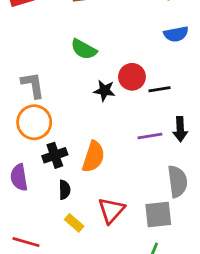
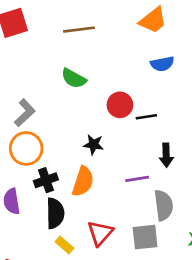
gray L-shape: (33, 85) -> (25, 113), turned 56
black star: (104, 91) -> (94, 145), moved
purple line: (150, 136) -> (137, 179), moved
black semicircle: (64, 190) -> (55, 213), size x1.6

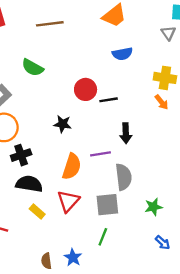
green semicircle: (74, 78) -> (33, 68), moved
orange semicircle: (83, 182) -> (72, 167), moved
black semicircle: (55, 213) -> (29, 184), turned -80

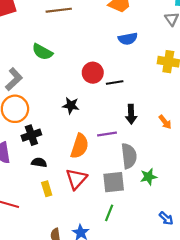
orange arrow: (161, 102) -> (165, 122), moved
black semicircle: (29, 184) -> (39, 162), size x0.6
green star: (153, 207) -> (149, 177), moved
yellow rectangle: (37, 211) -> (47, 189), turned 32

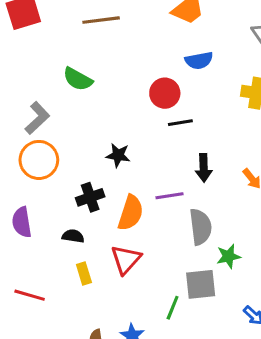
red circle: (93, 73) -> (165, 93), moved
black cross: (31, 135) -> (90, 197), moved
gray square: (114, 182) -> (201, 284), moved

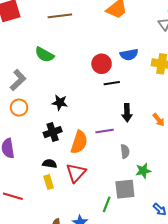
blue semicircle: (199, 60) -> (129, 55), moved
black star: (118, 155) -> (60, 102), moved
orange circle: (39, 160) -> (19, 108), size x0.7
gray semicircle: (201, 227) -> (125, 151), size x0.6
black semicircle: (73, 236) -> (50, 164), moved

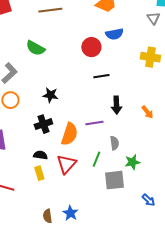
blue semicircle: (129, 55) -> (114, 34), moved
red circle: (102, 64) -> (91, 47), moved
green line: (107, 204) -> (96, 159), moved

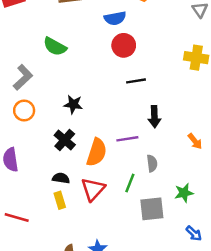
blue semicircle: (114, 34) -> (115, 18), moved
orange arrow: (147, 112) -> (195, 141), moved
black cross: (43, 124) -> (65, 140), turned -30
green star: (132, 162) -> (184, 193), moved

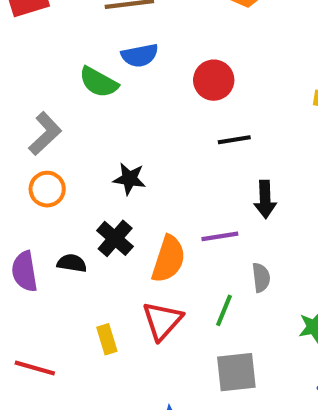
blue semicircle: (115, 18) -> (140, 55), moved
black semicircle: (61, 178) -> (72, 263), moved
gray square: (152, 209) -> (236, 372), moved

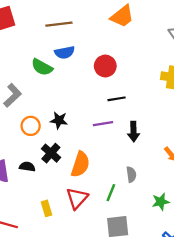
orange circle: (47, 189) -> (31, 126), moved
purple line: (220, 236) -> (103, 124), moved

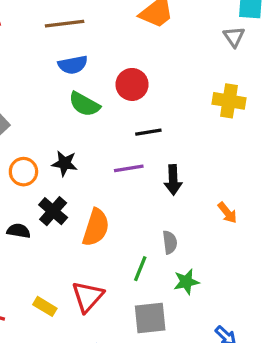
green semicircle: (42, 67) -> (84, 104), moved
red triangle: (77, 198) -> (88, 297), moved
green star: (161, 202) -> (186, 282), moved
yellow rectangle: (46, 208) -> (45, 306), moved, turned -42

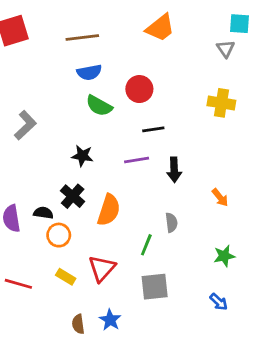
orange circle: (23, 172) -> (59, 235), moved
green star: (186, 282) -> (224, 256), moved

